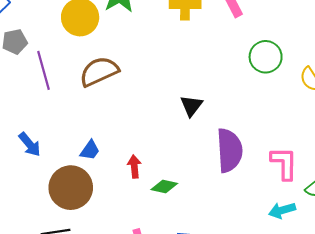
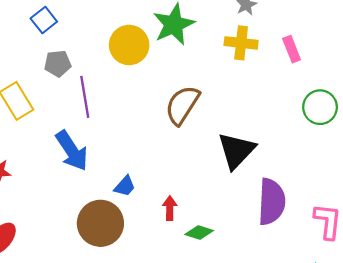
brown semicircle: (99, 72) -> (182, 105), moved, turned -39
black triangle: (191, 106) -> (236, 150), size x1.6
blue arrow: (30, 144) -> (72, 151), moved, size x1.5

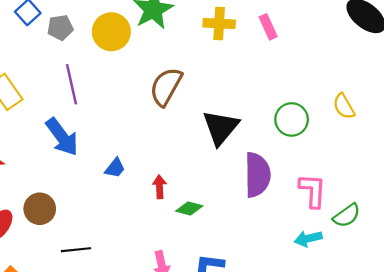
gray pentagon: (58, 64) -> (60, 28), moved
green circle: (320, 107) -> (292, 119), moved
brown circle: (100, 223) -> (40, 209), moved, size x0.7

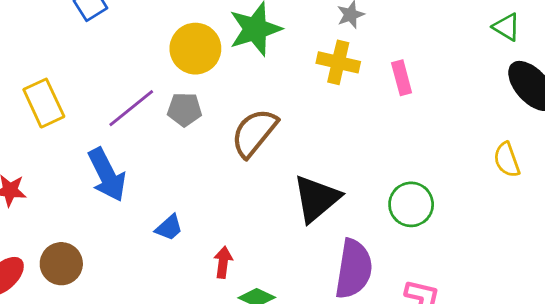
gray pentagon: (60, 28) -> (185, 109), moved
purple line: (72, 84) -> (131, 108), turned 54
yellow semicircle: (344, 106) -> (507, 160), moved

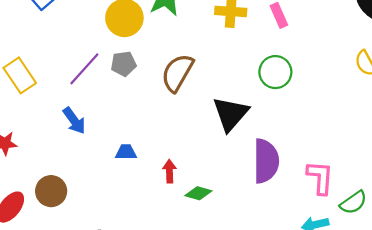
blue arrow: (107, 175) -> (74, 121), size x0.7
green circle: (411, 204) -> (275, 72), moved
blue trapezoid: (169, 228) -> (126, 152), turned -130

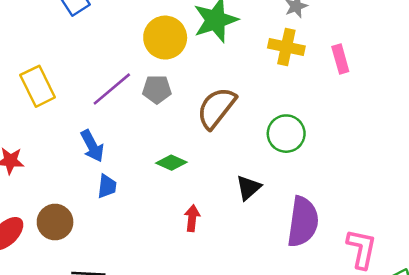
green circle: (275, 72) -> (286, 134), moved
black triangle: (231, 114) -> (248, 188), moved, size x0.6
blue trapezoid: (126, 152) -> (107, 186), moved, turned 90
green diamond: (198, 193) -> (171, 163), moved

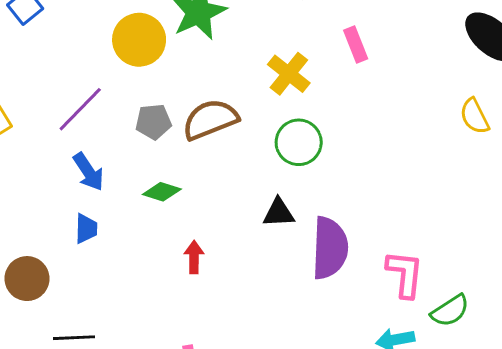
yellow cross: (286, 47) -> (289, 74), moved, turned 32
gray pentagon: (157, 89) -> (154, 122), moved
brown semicircle: (216, 108) -> (210, 120), turned 36
blue arrow: (92, 146) -> (88, 172), moved
black triangle: (248, 188) -> (279, 213), moved, turned 44

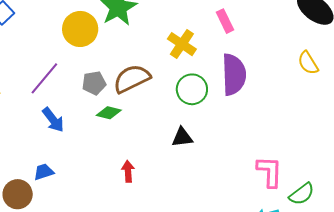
green diamond: (162, 192) -> (109, 113), moved
blue trapezoid: (86, 229) -> (44, 172), moved, turned -105
purple semicircle: (330, 248) -> (234, 75), moved

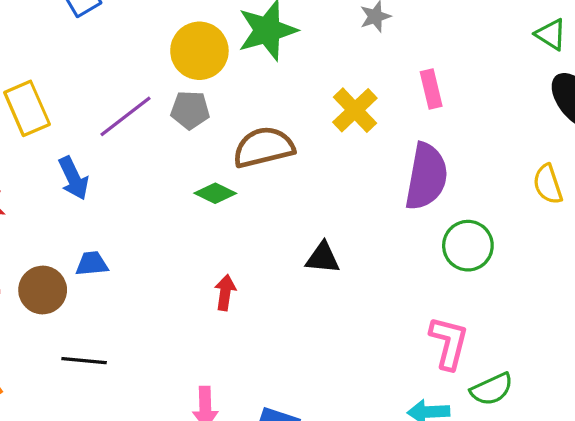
gray pentagon: (94, 83) -> (190, 110), moved
green circle: (192, 89) -> (468, 246), moved
blue arrow: (53, 120) -> (73, 178), moved

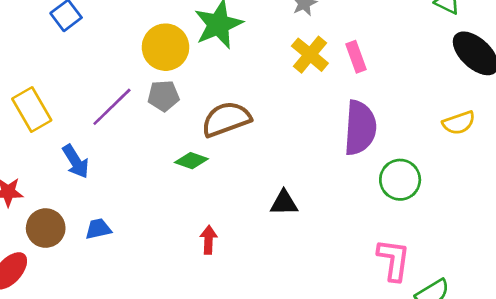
yellow cross: (355, 110) -> (310, 55), moved
yellow semicircle: (548, 184) -> (459, 123), turned -84
brown circle: (43, 290) -> (46, 228), moved

